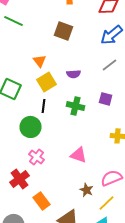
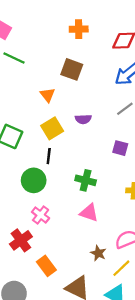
orange triangle: (40, 61) -> (47, 95), moved
green cross: (76, 106) -> (86, 180), moved

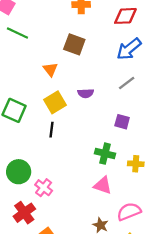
green circle: (34, 180) -> (19, 172), moved
green cross: (86, 180) -> (105, 154), moved
pink triangle: (89, 213) -> (103, 185), moved

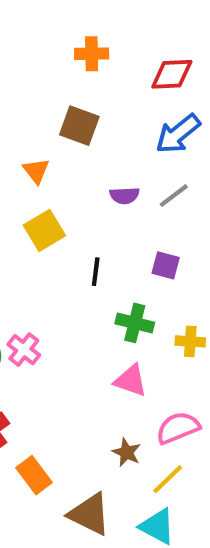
purple semicircle: (86, 93) -> (124, 196), moved
black line: (52, 130) -> (96, 272), moved
pink cross: (44, 188) -> (24, 350), moved

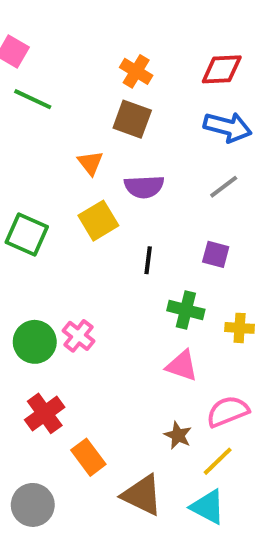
orange cross: (92, 54) -> (136, 71), moved, turned 32
blue arrow: (178, 134) -> (228, 127), turned -126
purple semicircle: (124, 196) -> (144, 187), moved, size x1.4

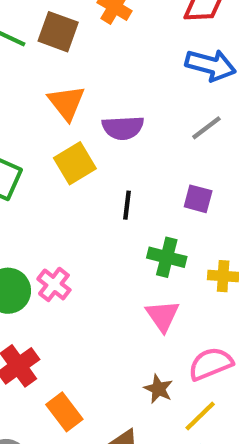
brown square: (132, 119) -> (58, 32), moved
orange triangle: (90, 163) -> (66, 103), size x1.4
pink triangle: (182, 366) -> (163, 316), turned 36

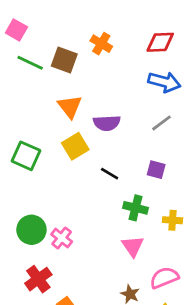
black line: (127, 205) -> (110, 174), turned -66
pink cross: (54, 284) -> (62, 238), moved

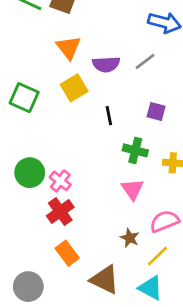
gray line: (162, 123) -> (145, 61), moved
black line: (110, 174) -> (109, 116), turned 48
red cross: (38, 279) -> (60, 212), moved

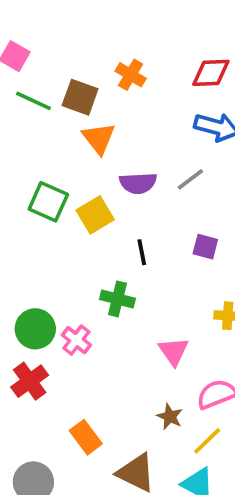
orange triangle: (69, 48) -> (99, 138), moved
green square: (24, 98) -> (48, 202), moved
green cross: (135, 150) -> (117, 299), moved
red cross: (60, 212) -> (30, 381), moved

